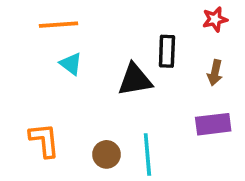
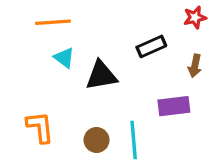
black rectangle: (167, 51) -> (151, 46), turned 64
black triangle: (135, 80) -> (101, 75), moved
purple rectangle: (213, 124) -> (174, 106), moved

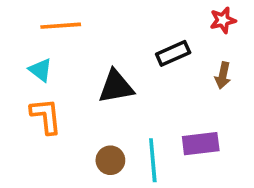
cyan triangle: (64, 58) -> (40, 70), moved
purple rectangle: (174, 106) -> (201, 144), moved
orange L-shape: (40, 127) -> (46, 116), moved

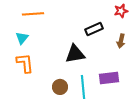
cyan triangle: (40, 70) -> (22, 38), turned 32
black triangle: (116, 87) -> (75, 54), moved

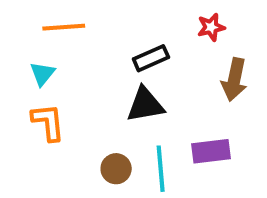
red star: (121, 11) -> (211, 27), moved
black rectangle: (94, 29) -> (151, 58), moved
brown arrow: (121, 41) -> (234, 80), size x1.5

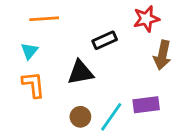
red star: (211, 27) -> (146, 19), size x1.4
black triangle: (145, 105) -> (80, 72), moved
cyan line: (161, 169) -> (111, 117), turned 40

